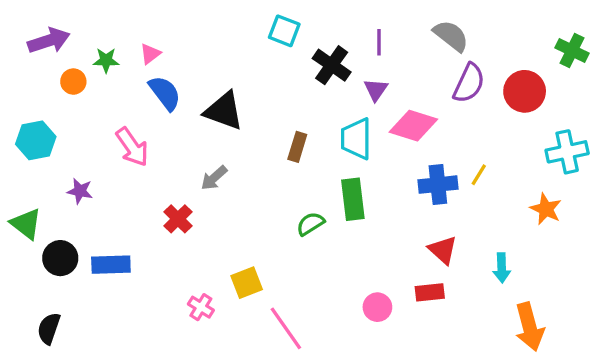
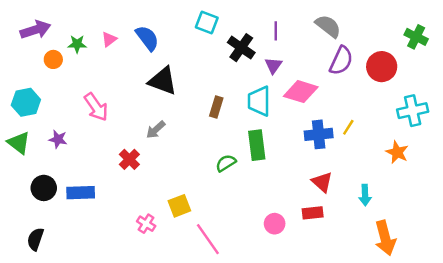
blue semicircle: (165, 93) -> (147, 38), moved
green triangle: (26, 224) -> (19, 143), moved

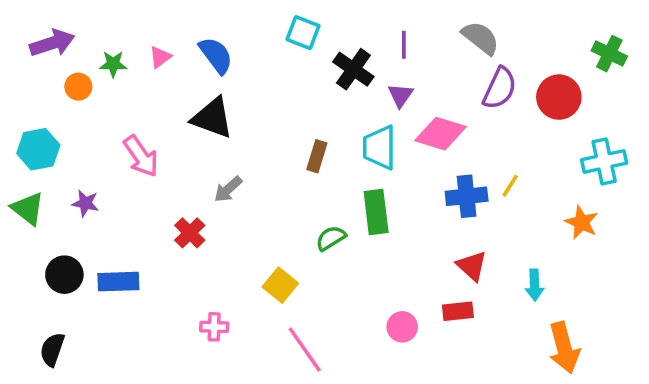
black triangle: (163, 81) -> (212, 118), moved
yellow square: (179, 206) -> (280, 285), moved, turned -30
pink cross: (146, 224) -> (214, 327), turned -30

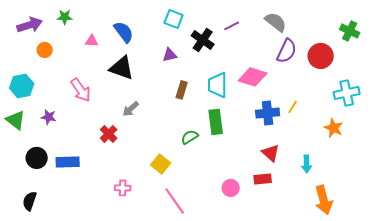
purple line: (404, 45) -> (232, 26), turned 63
pink triangle: (160, 57) -> (92, 41), moved, turned 40
green star: (113, 64) -> (65, 17), moved
purple triangle: (400, 95) -> (170, 55), moved, turned 42

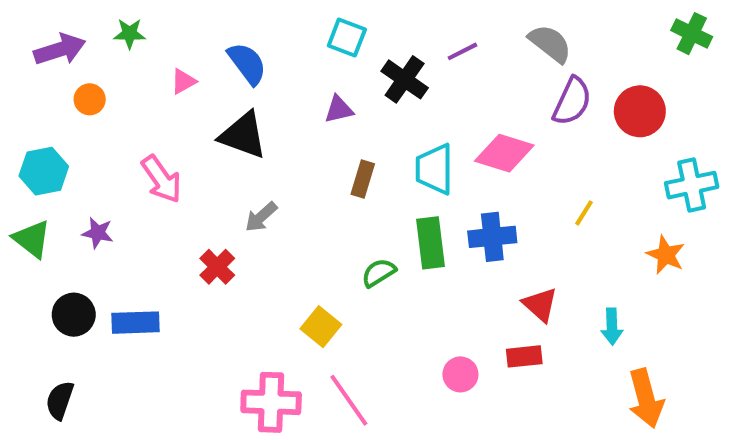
green cross: (350, 31) -> (692, 34), moved
pink triangle: (92, 41) -> (183, 81), turned -32
blue cross: (268, 113) -> (492, 237), moved
pink cross: (123, 188) -> (271, 402), moved, size x1.8

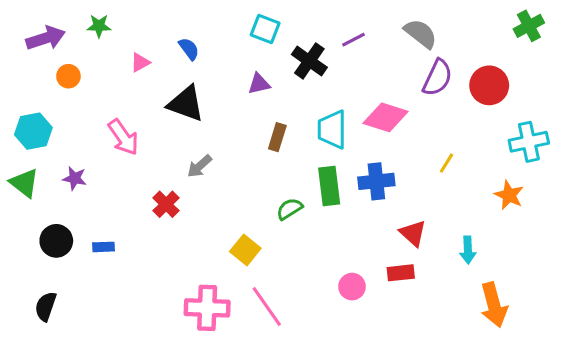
green cross: (692, 34) -> (529, 26), turned 36
blue semicircle: (247, 63) -> (189, 49), size x0.7
blue rectangle: (136, 323) -> (104, 247), size x0.6

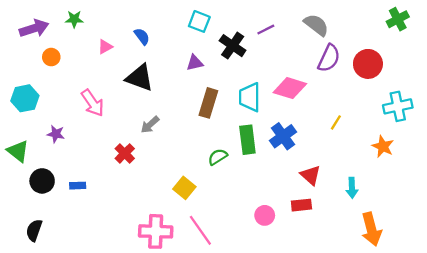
brown rectangle: (277, 137) -> (208, 103), size x1.4
blue cross: (376, 181) -> (283, 136), turned -30
green triangle: (24, 183) -> (18, 151), moved

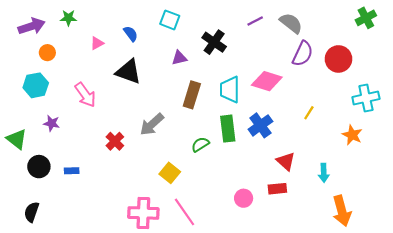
cyan square: (199, 21) -> (170, 20), moved
purple line: (266, 29) -> (255, 21), moved
cyan hexagon: (25, 98) -> (36, 85), moved
gray arrow: (150, 125) -> (152, 124), moved, size x1.4

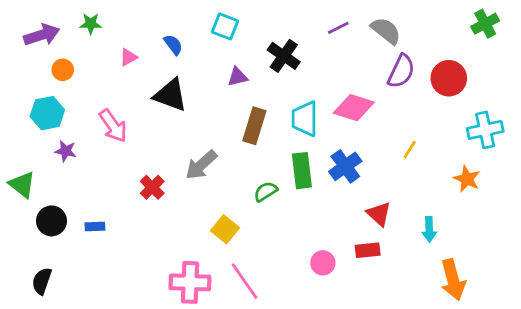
purple star: (52, 123) -> (66, 151), moved

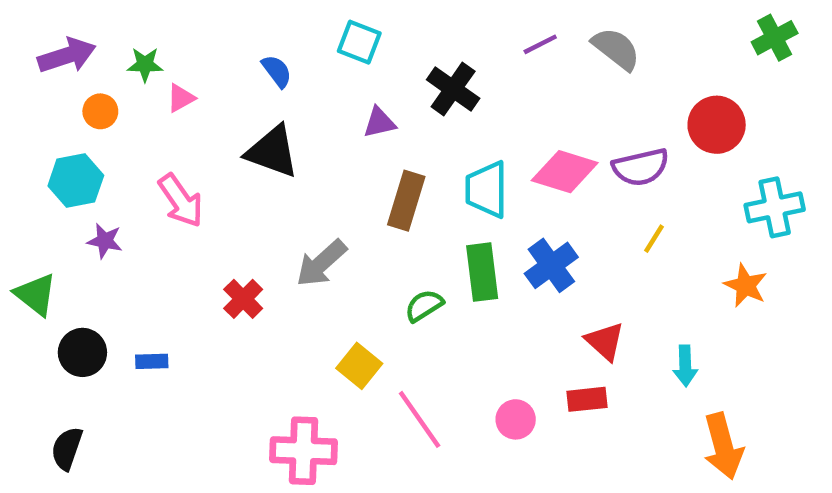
green star: (91, 24) -> (145, 64), moved
pink triangle: (128, 57) -> (181, 98), moved
purple semicircle: (401, 71) -> (641, 167), moved, turned 52
pink line: (245, 281) -> (420, 419), moved

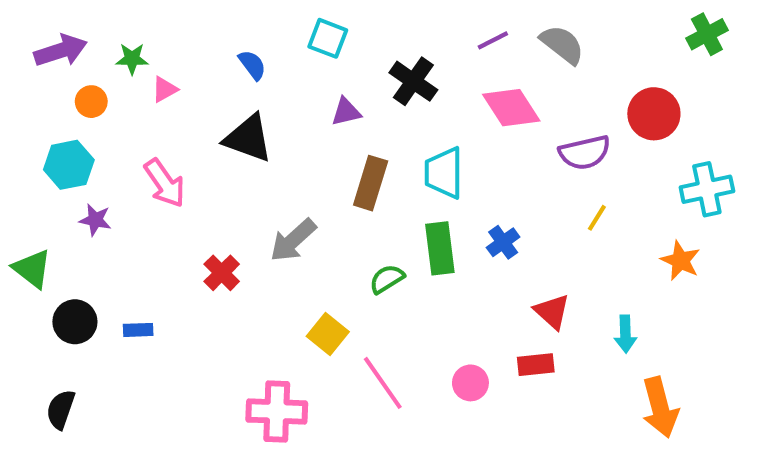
pink diamond: (565, 172) -> (511, 108), moved, turned 40
blue cross: (551, 265) -> (503, 242), size x0.7

